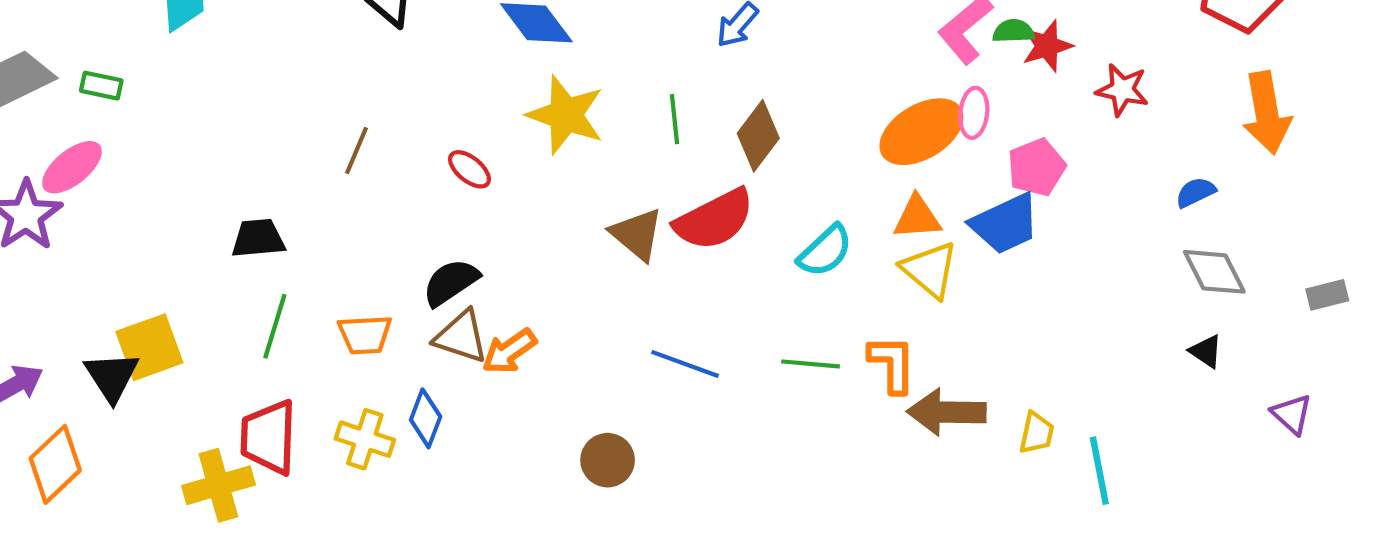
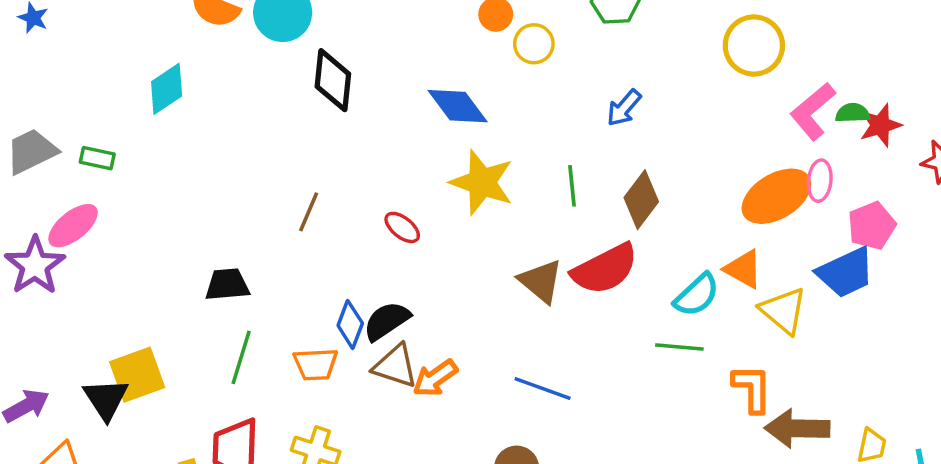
orange triangle: (917, 217) -> (743, 269), moved, turned 33
blue line: (685, 364) -> (543, 389), moved
green line: (811, 364) -> (679, 347), moved
blue diamond: (426, 418) -> (350, 324), moved

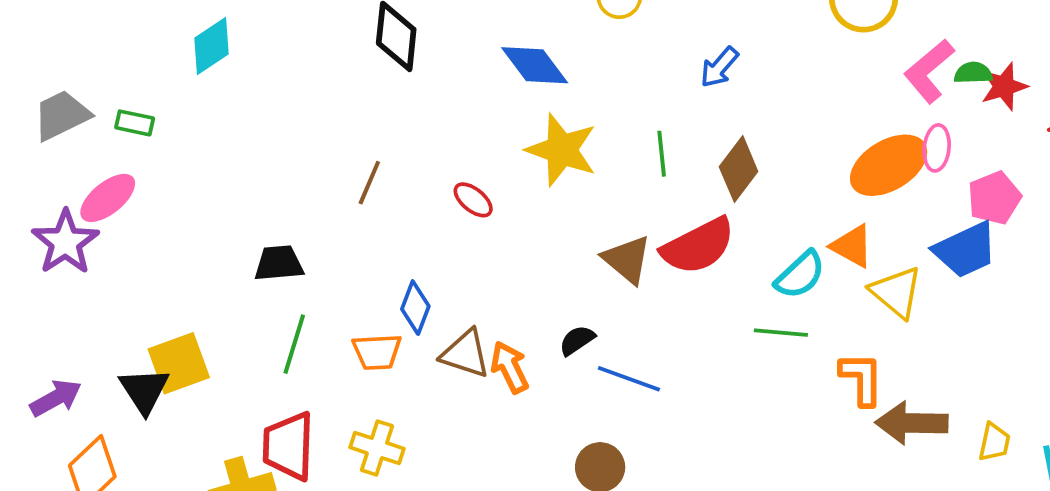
black semicircle: (387, 321) -> (577, 340), moved, size x0.7
orange arrow: (435, 378) -> (510, 367), turned 99

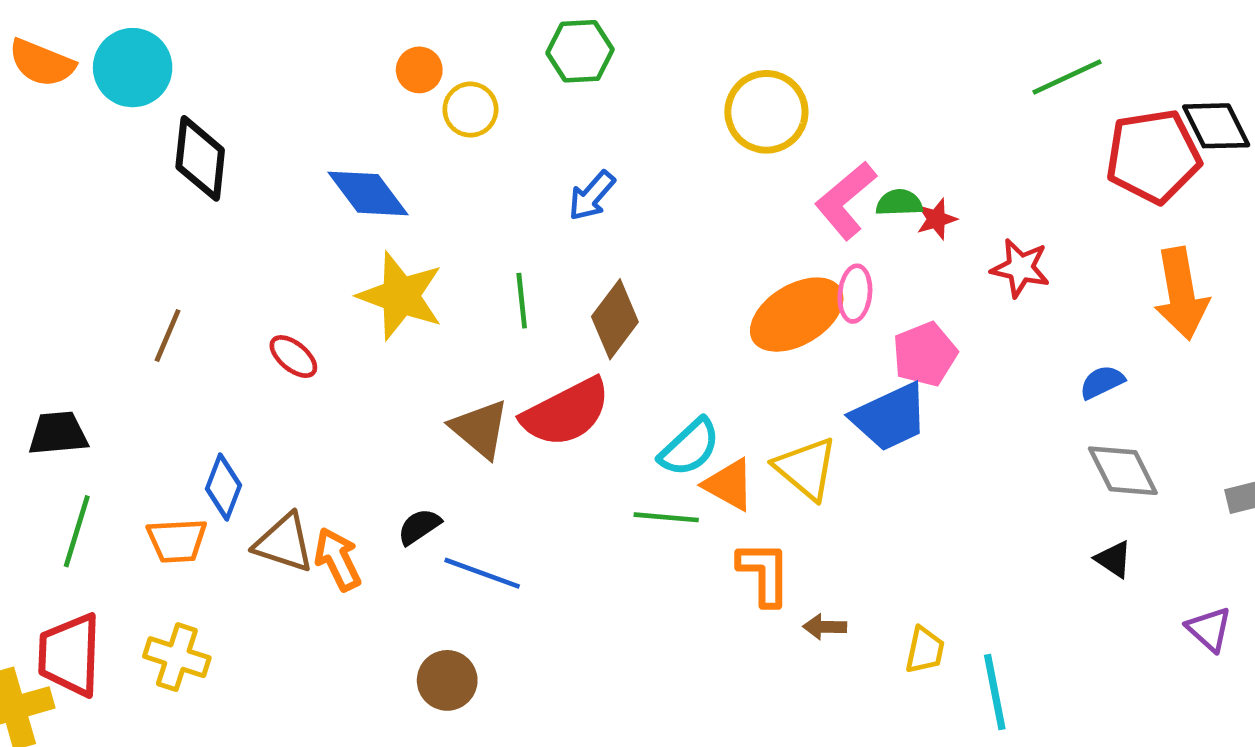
red star: (1004, 86) -> (936, 219), size x0.7
orange triangle: (852, 246) -> (729, 485), moved
brown arrow: (912, 423) -> (825, 627), size x0.5

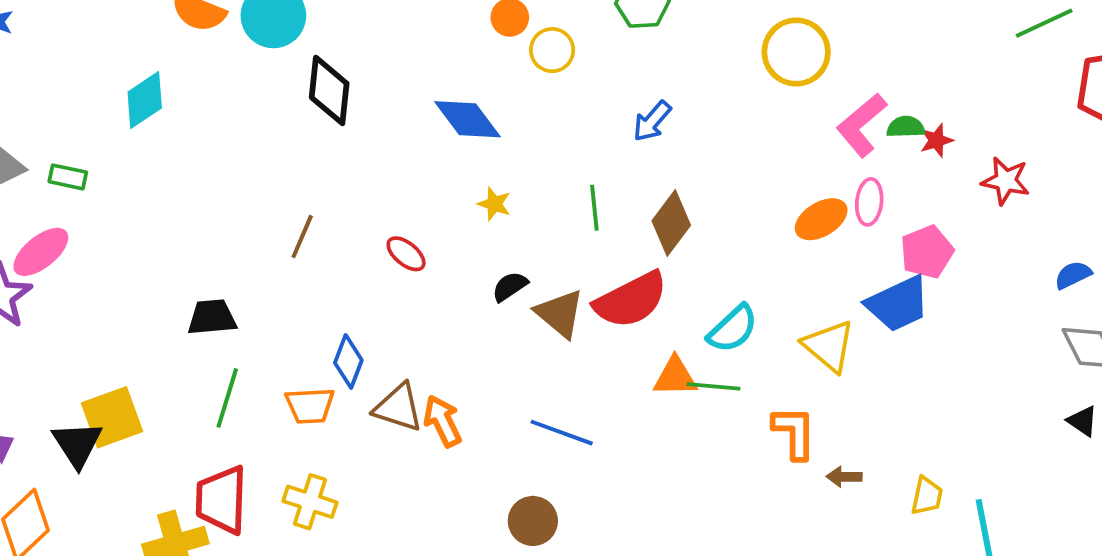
yellow star: (401, 296) -> (494, 204), size x0.5
orange ellipse: (797, 315) -> (821, 219), size x0.7
orange triangle: (729, 485) -> (675, 377), moved, turned -30
black semicircle: (419, 527) -> (510, 286), moved

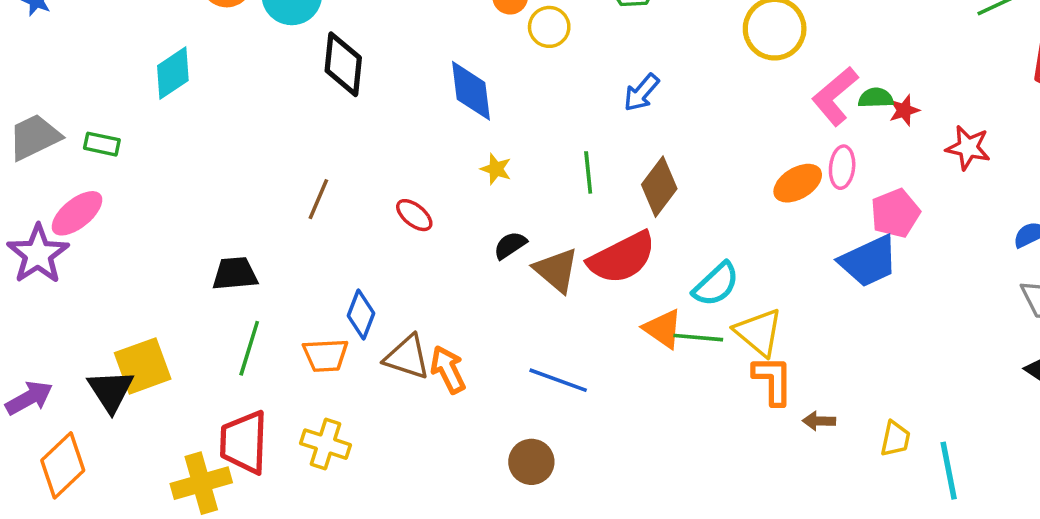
blue diamond: (468, 119) -> (471, 91), turned 30
yellow triangle: (829, 346) -> (759, 332), moved
orange triangle: (675, 377) -> (663, 329), turned 36

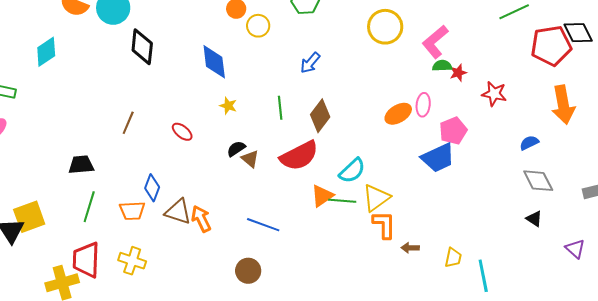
pink L-shape: (835, 96) -> (435, 42), moved
brown triangle: (556, 270) -> (250, 159), moved, size x0.7
orange triangle: (663, 329) -> (322, 196), turned 50
yellow triangle: (759, 332) -> (376, 198), turned 44

